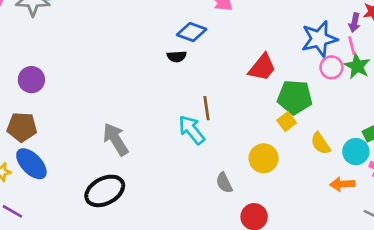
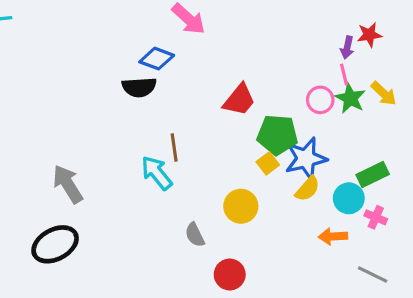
blue star: (319, 39) -> (306, 159), moved
black semicircle: (177, 57) -> (139, 87), size x1.5
yellow semicircle: (321, 143) -> (307, 189), turned -105

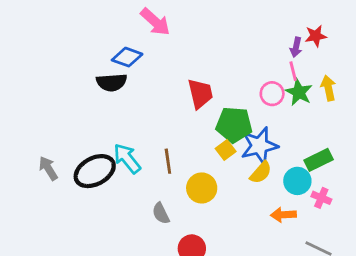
yellow arrow: (384, 94) -> (328, 88), turned -145
red trapezoid: (239, 100) -> (200, 94), turned -52
brown line: (174, 147) -> (168, 161), moved
gray arrow: (68, 184) -> (48, 168), size x0.7
black ellipse: (55, 244) -> (95, 171), moved

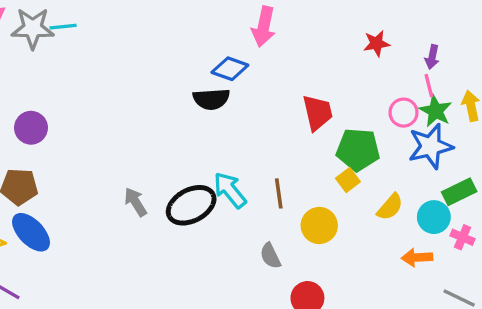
pink arrow: (155, 22) -> (264, 27), turned 60
red star: (316, 36) -> (377, 43), moved
blue star: (259, 146) -> (430, 146), moved

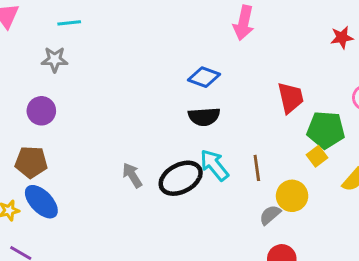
gray star: (33, 28) -> (55, 59), moved, size x0.7
blue diamond: (230, 69) -> (204, 77), moved
black semicircle: (211, 99) -> (204, 117), moved
gray semicircle: (270, 256) -> (270, 215), moved, turned 75

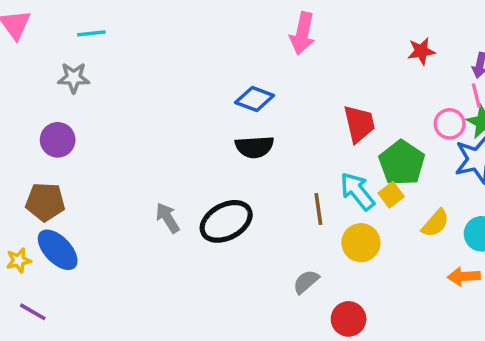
green pentagon: (326, 130) -> (402, 163), turned 30
cyan arrow: (214, 165) -> (357, 191), moved
gray semicircle: (270, 215) -> (306, 282), moved

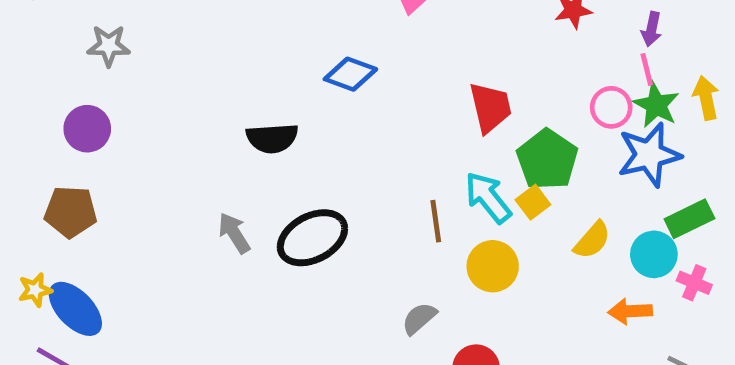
black semicircle: (255, 147) -> (272, 138), moved
blue ellipse: (58, 250) -> (75, 309), moved

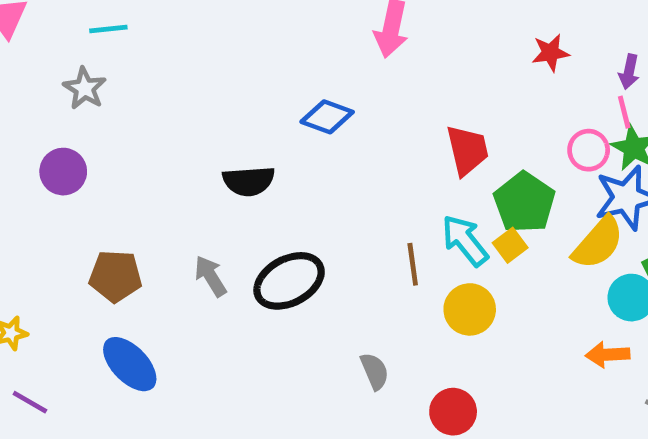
gray star: (109, 46) -> (85, 88), turned 30
brown pentagon: (71, 212) -> (115, 276), moved
yellow semicircle: (592, 240) -> (598, 243), moved, size x1.4
blue ellipse: (75, 309) -> (130, 364), moved
gray semicircle: (419, 318) -> (375, 371), moved, turned 108

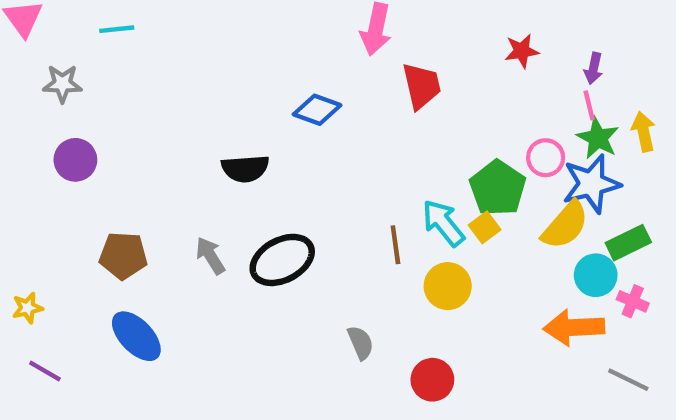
gray star: (85, 88) -> (62, 84), moved, turned -30
red trapezoid: (467, 150) -> (422, 86), moved
pink circle: (589, 150) -> (546, 158), moved
orange arrow: (608, 355) -> (574, 327), size x1.5

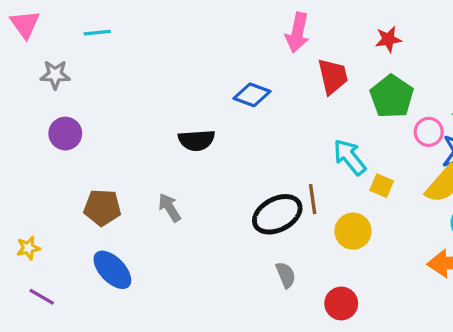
red star: (522, 51) -> (388, 39), moved
green pentagon: (498, 188) -> (392, 97), moved
cyan arrow: (443, 223) -> (350, 157), moved
yellow square: (485, 227) -> (382, 186), turned -30
black ellipse: (282, 260) -> (277, 214), moved

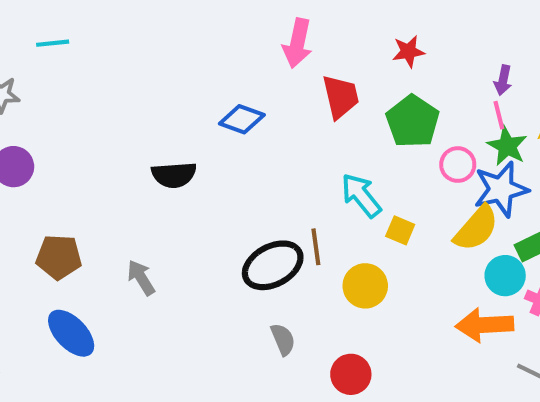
gray arrow: (170, 208) -> (141, 278), moved

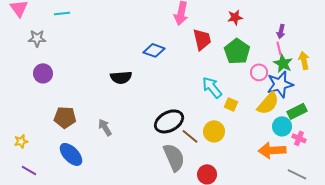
brown line: (316, 247) -> (190, 136), moved, turned -42
gray semicircle: (283, 339) -> (174, 157), size x1.8

